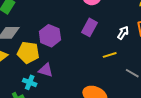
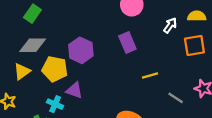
purple rectangle: (89, 27) -> (127, 42), turned -54
white arrow: (123, 33) -> (170, 25), moved

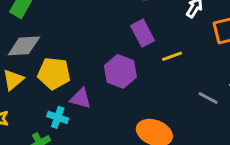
purple hexagon: (81, 50) -> (120, 71), moved
yellow line: (150, 76) -> (172, 56), moved

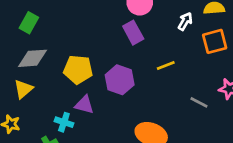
purple rectangle: (143, 33) -> (133, 33), moved
yellow pentagon: (54, 73) -> (78, 69), moved

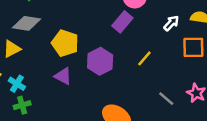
purple rectangle: (133, 33) -> (122, 22), turned 55
yellow line: (166, 65) -> (144, 58), turned -42
cyan cross: (64, 122) -> (17, 84), moved

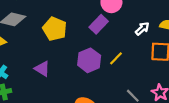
yellow pentagon: (65, 43) -> (55, 29), moved
purple hexagon: (100, 61) -> (89, 60), moved

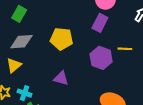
yellow line: (116, 58) -> (125, 49), turned 64

